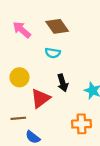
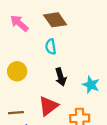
cyan semicircle: (53, 53) -> (51, 47), turned 72
red triangle: (41, 98) -> (48, 106), moved

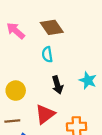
yellow circle: (17, 71) -> (16, 91), moved
cyan star: (91, 85) -> (88, 80), moved

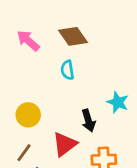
black arrow: (57, 85) -> (88, 120), moved
brown line: (12, 121) -> (24, 153), turned -49

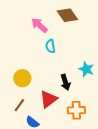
brown diamond: (73, 36) -> (67, 15), moved
pink arrow: (28, 41) -> (39, 25), moved

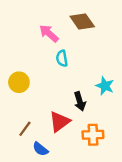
yellow circle: (22, 78) -> (19, 82), moved

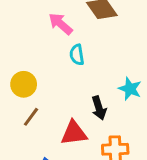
red triangle: (60, 122) -> (74, 133), turned 30
brown line: (25, 129) -> (31, 117), moved

